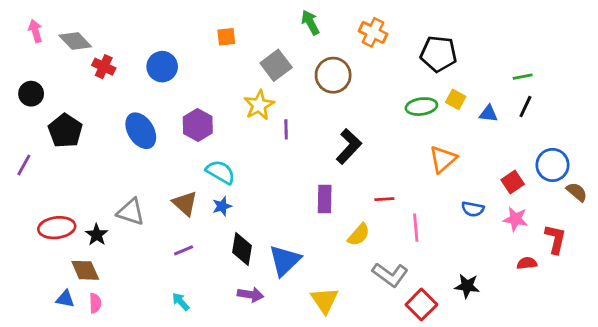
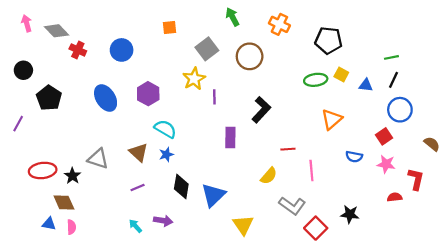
blue circle: (553, 165) -> (400, 110), moved
purple rectangle: (325, 199) -> (230, 137), moved
purple arrow: (250, 295) -> (163, 221), moved

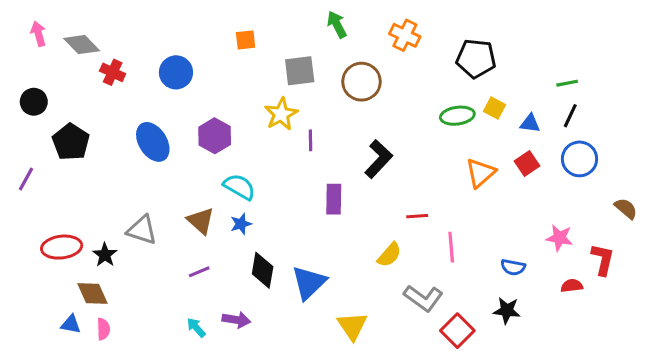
gray square: (207, 49) -> (300, 71), turned 30
red square: (384, 136) -> (527, 164), moved
blue semicircle: (354, 157) -> (513, 267), moved

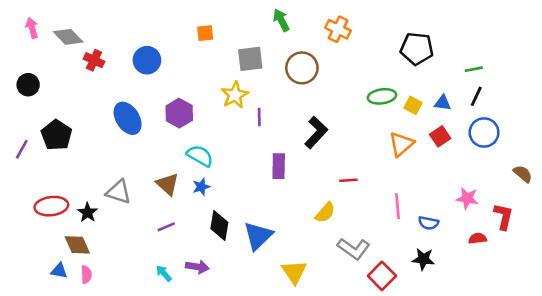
black pentagon: (476, 58) -> (417, 49), moved
yellow square: (494, 108) -> (413, 105), moved
black pentagon: (71, 142) -> (57, 135), moved
pink line: (451, 247) -> (397, 206), moved

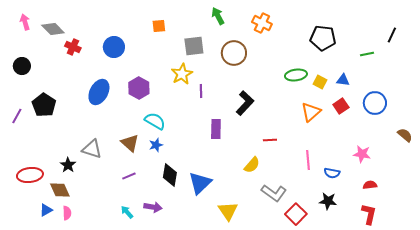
black line: (476, 96) -> (392, 35), moved
blue ellipse: (128, 118) -> (99, 92), turned 60
red ellipse: (51, 206) -> (30, 175), moved
red L-shape: (503, 216) -> (369, 214), moved
blue triangle: (59, 271) -> (46, 210), turned -40

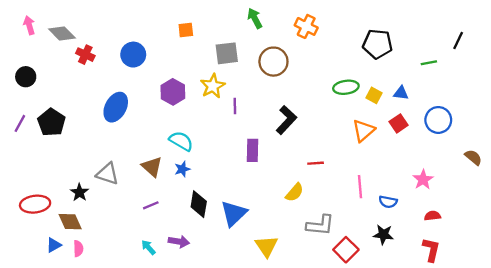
purple hexagon: (139, 88) -> (173, 92), moved
purple line: (17, 116) -> (20, 123), moved
pink star: (362, 154) -> (423, 180), turned 30
gray L-shape: (274, 193) -> (320, 225), turned -30

